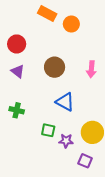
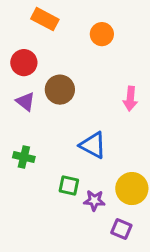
orange rectangle: (47, 13) -> (45, 19), moved
brown circle: (55, 67) -> (60, 90), moved

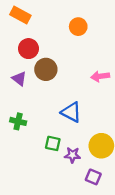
orange rectangle: (45, 19) -> (20, 15), moved
red circle: (24, 63) -> (28, 49), moved
pink arrow: (130, 99) -> (100, 76), turned 78

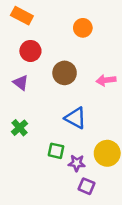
brown circle: (46, 69) -> (65, 73), moved
green cross: (18, 121) -> (19, 128), turned 35
purple square: (93, 177) -> (86, 186), moved

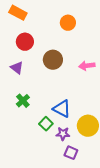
blue triangle: (76, 118) -> (62, 109), moved
green cross: (19, 128) -> (23, 101), moved
green square: (56, 151) -> (46, 124), turned 32

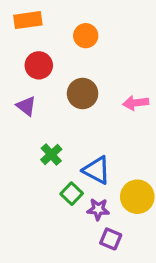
orange rectangle: (18, 13) -> (28, 20), turned -36
orange circle: (68, 23) -> (86, 36), moved
green cross: (23, 101) -> (51, 154), moved

